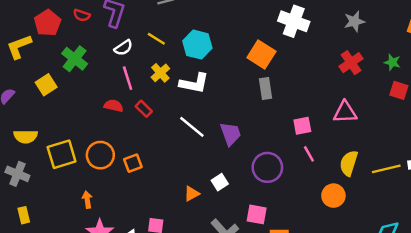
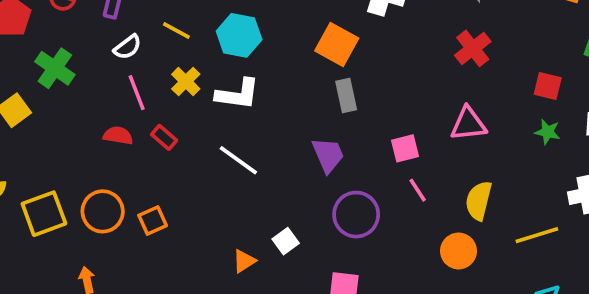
green star: (392, 62) -> (548, 132), moved
purple trapezoid: (231, 134) -> (328, 155), moved
yellow line: (386, 169) -> (537, 235), moved

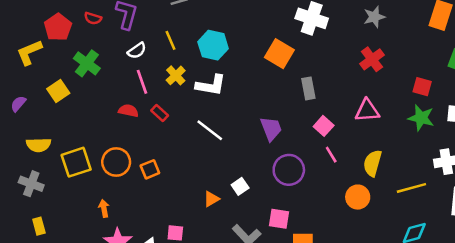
yellow line: (176, 30) -> (171, 40), turned 36
gray rectangle: (346, 96) -> (308, 88), moved
green star: (548, 132) -> (421, 118), size x1.5
pink square: (405, 148) -> (324, 126), turned -36

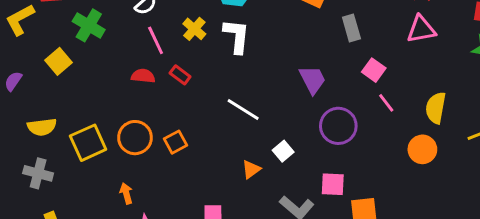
white L-shape: (211, 85) -> (237, 36), turned -88
pink triangle: (367, 111) -> (421, 29), moved
white line: (210, 130) -> (243, 110), moved

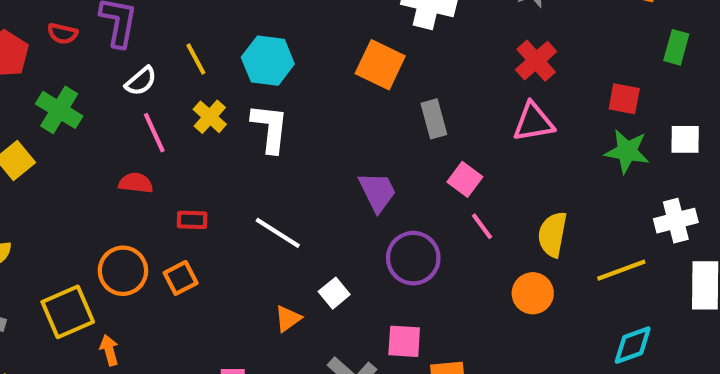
red rectangle: (180, 75) -> (192, 220), moved, turned -36
yellow square: (88, 143) -> (68, 312), moved

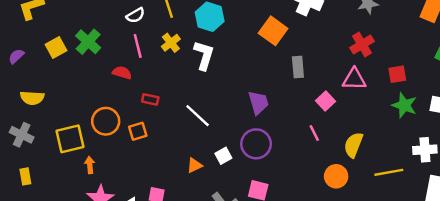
red square: (624, 99) -> (397, 74), moved, turned -30
green cross: (59, 110) -> (88, 42), moved
pink square: (465, 179) -> (326, 101), moved
purple circle: (413, 258) -> (256, 144), moved

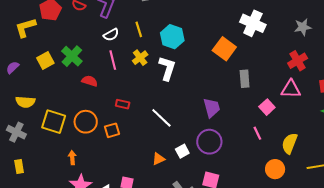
red semicircle: (122, 73) -> (90, 81), moved
yellow square: (70, 139) -> (54, 122), moved, turned 30

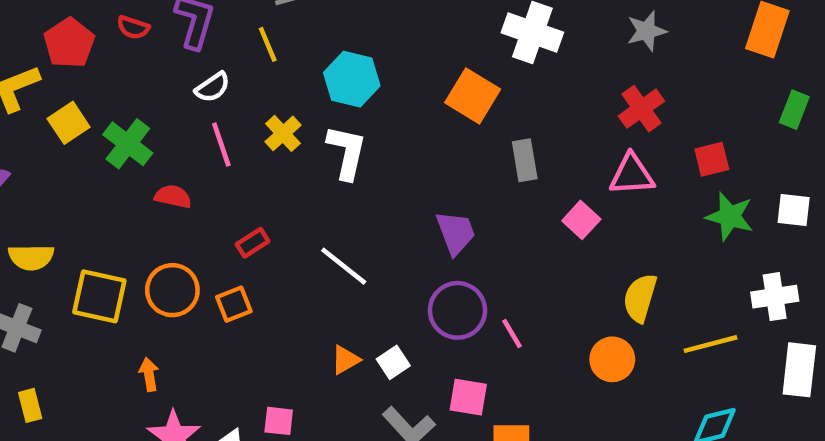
yellow line: (139, 29) -> (268, 44), moved
yellow square: (45, 61) -> (69, 123), moved
red rectangle: (123, 104) -> (253, 243), turned -40
pink line: (257, 133) -> (512, 334), moved
white square: (182, 151) -> (393, 362), moved

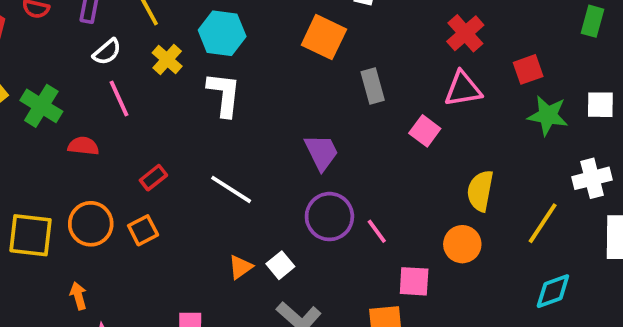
yellow cross: (283, 133) -> (167, 60), moved
yellow line: (711, 344) -> (543, 223), turned -36
pink square: (468, 397) -> (414, 281), moved

